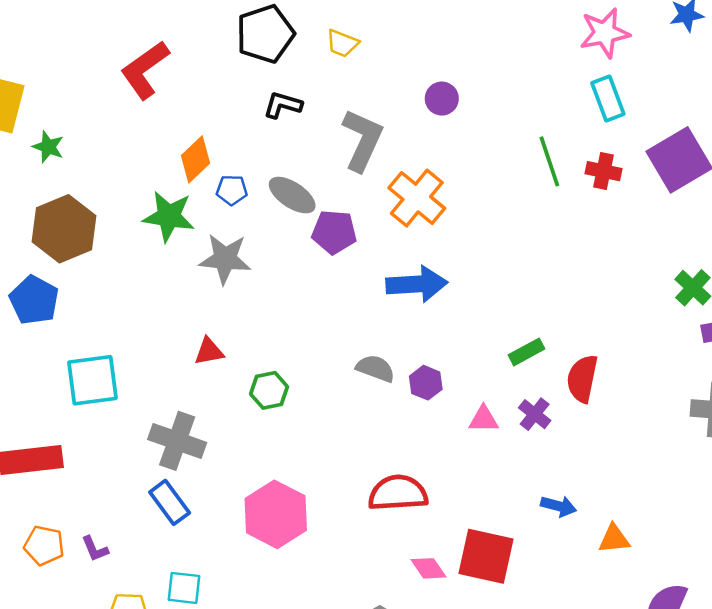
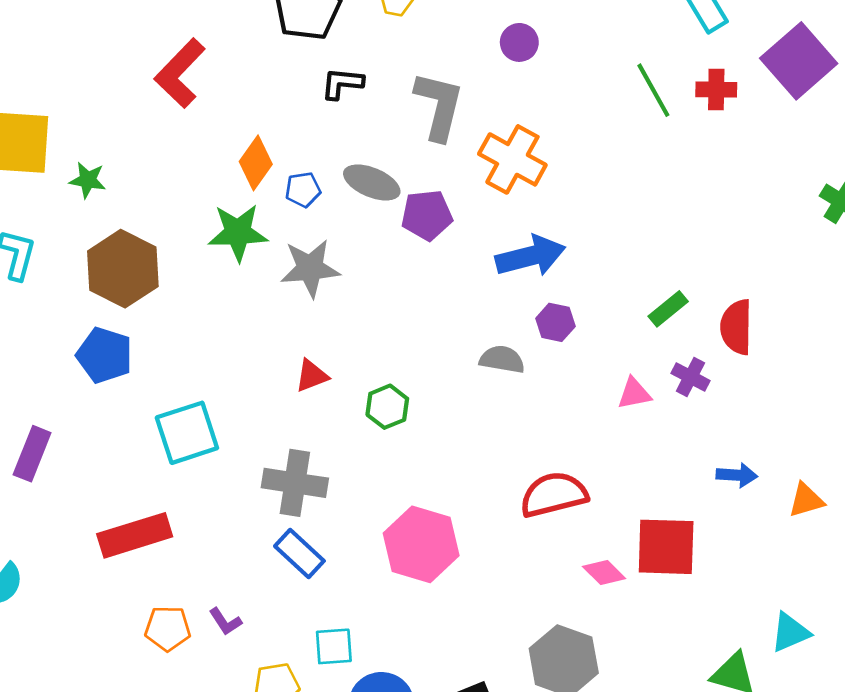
purple hexagon: (426, 383) -> (555, 322), moved

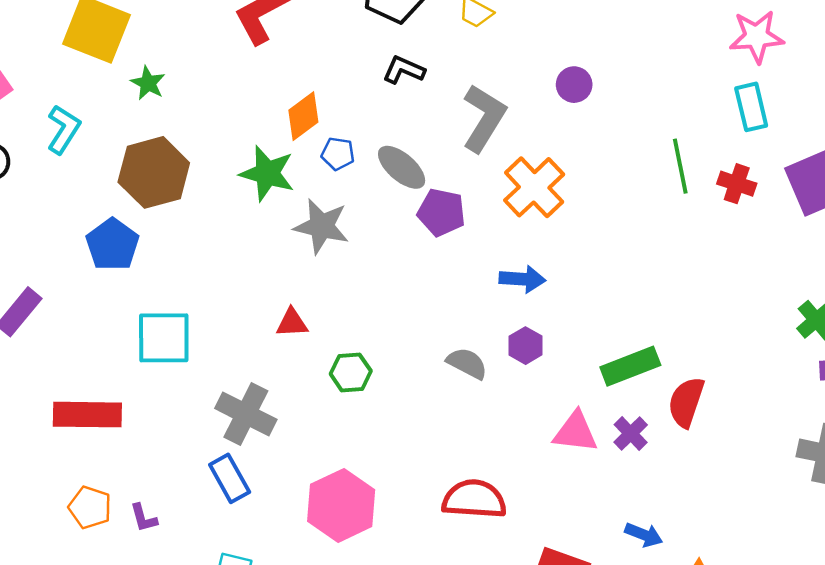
blue arrow: (531, 256) -> (522, 279), size x0.7
green rectangle: (668, 309) -> (630, 366), size x1.5
pink triangle: (634, 393) -> (575, 432), size x1.4

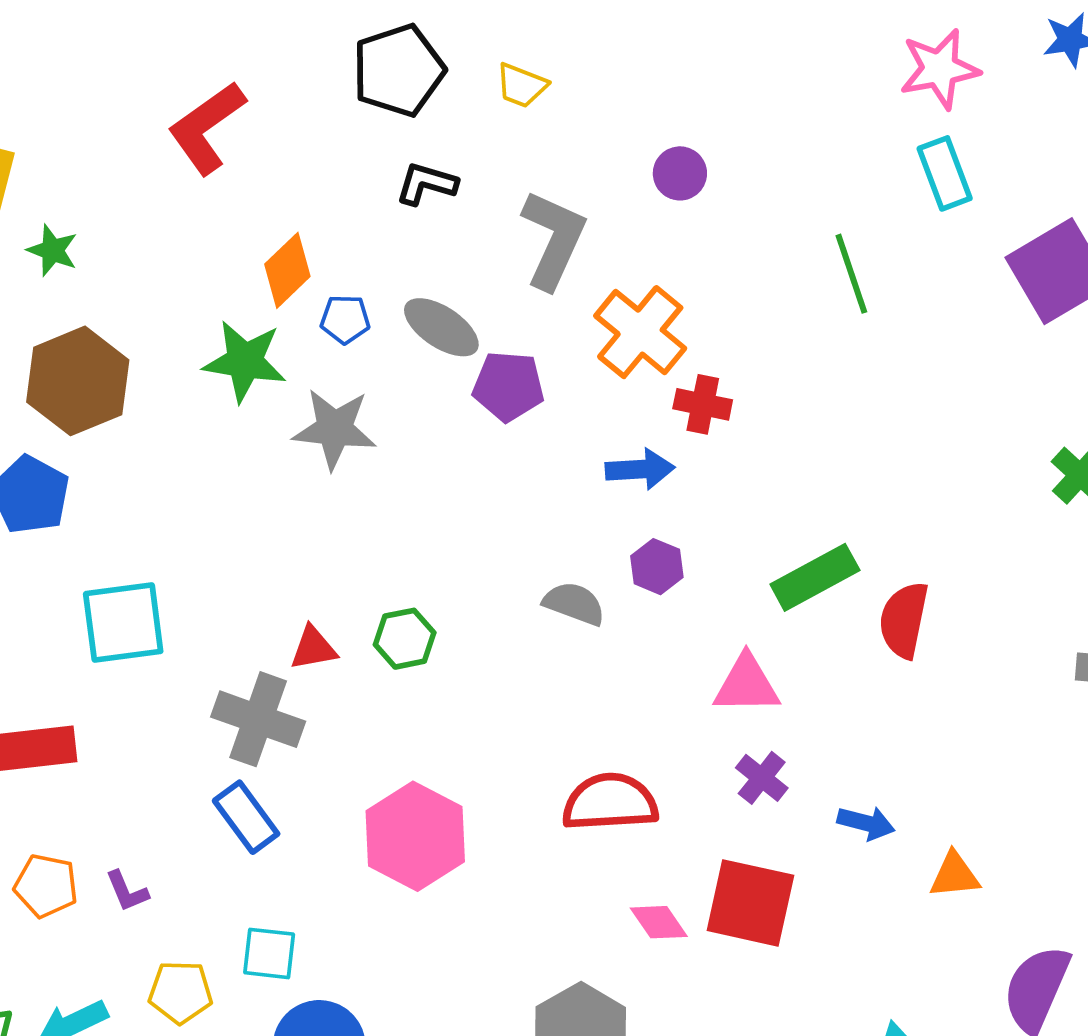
red cross: (737, 184) -> (703, 404), moved
red triangle: (292, 323) -> (313, 648), moved
purple cross: (631, 433) -> (762, 778), moved

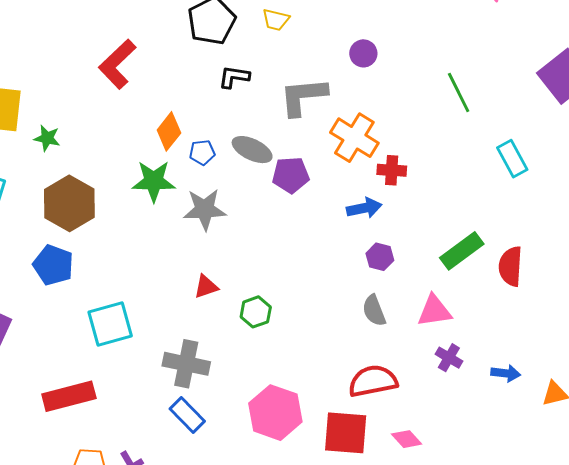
cyan rectangle: (945, 173) -> (512, 159), moved
gray L-shape: (553, 239) -> (303, 96), turned -112
gray semicircle: (574, 604) -> (374, 311), moved, turned -124
red triangle: (313, 648) -> (206, 287), moved
red square: (750, 903) -> (346, 433), moved

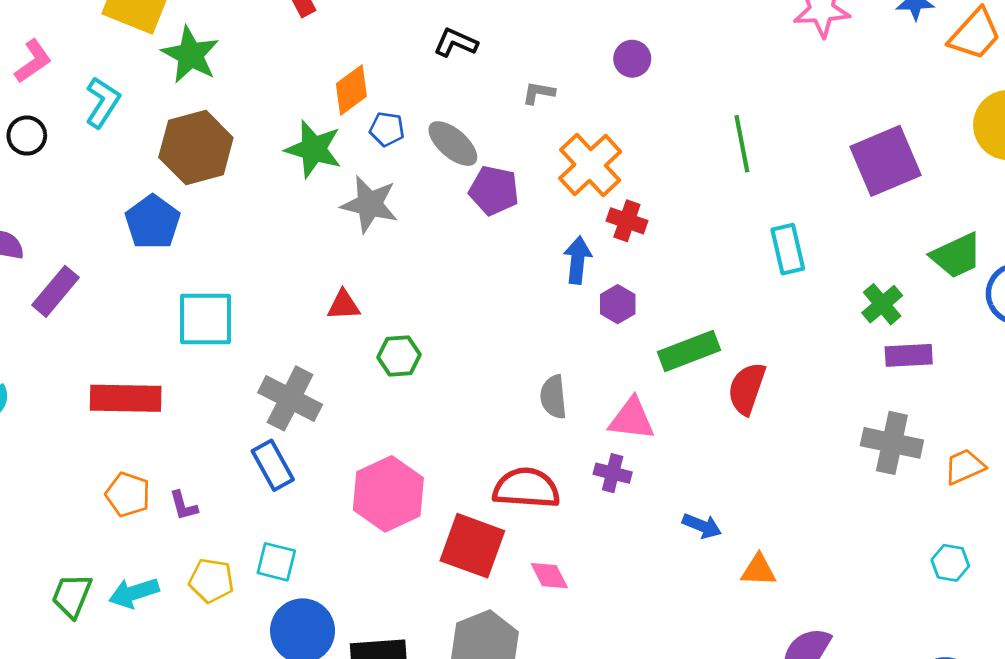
gray L-shape: (303, 96) -> (539, 93), size x0.5
green star: (47, 138) -> (190, 55), size x1.6
blue arrow: (364, 208) -> (578, 260), turned -88
purple hexagon: (380, 257) -> (618, 304), moved
purple cross: (449, 358) -> (613, 473), moved, turned -32

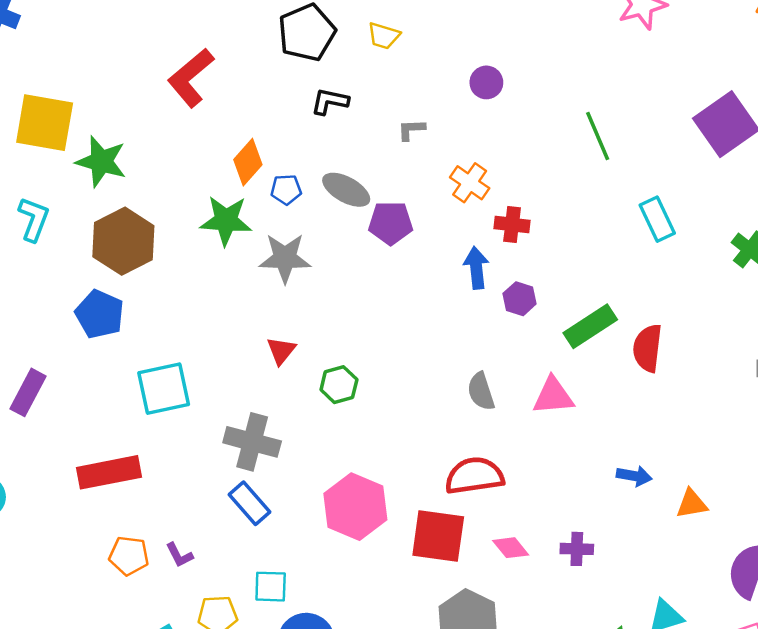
orange cross: (590, 165) -> (470, 183), size x0.7
red triangle: (344, 305) -> (281, 351), turned -36
purple cross: (613, 473) -> (577, 549), moved

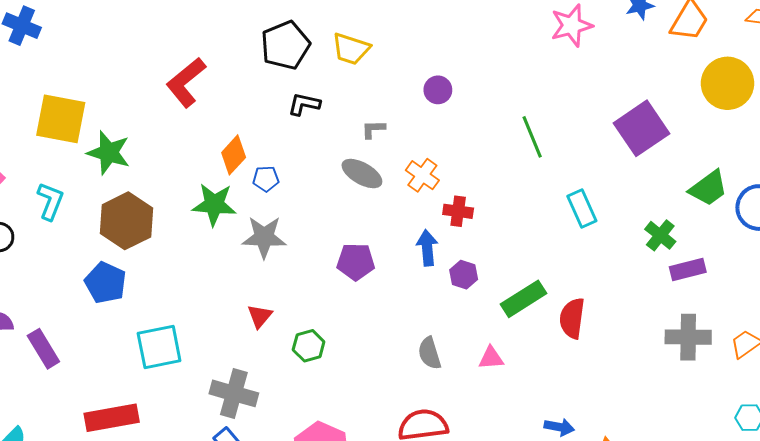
yellow trapezoid: (384, 36) -> (351, 49), size x1.4
gray ellipse: (346, 190) -> (362, 174), moved
purple pentagon: (391, 223) -> (356, 262), moved
purple rectangle: (28, 392) -> (43, 349), turned -60
pink triangle: (553, 396) -> (491, 358), size x0.7

